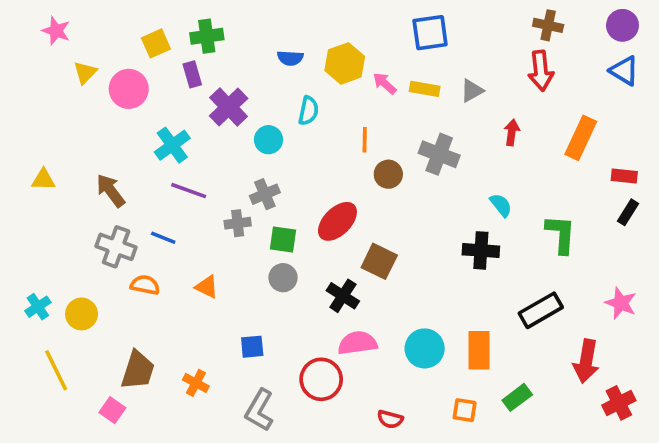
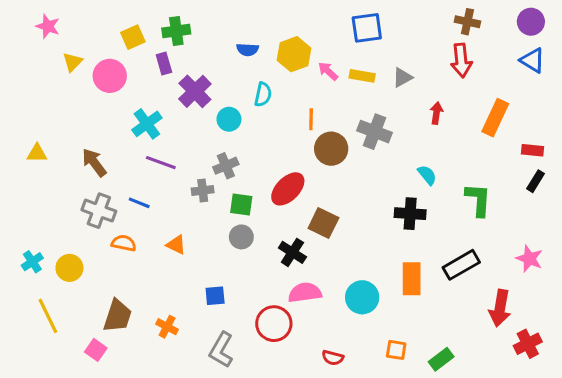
brown circle: (388, 174) -> (331, 149), size x1.4
orange rectangle: (479, 350) -> (412, 279), moved
green rectangle: (517, 397) -> (441, 359), moved

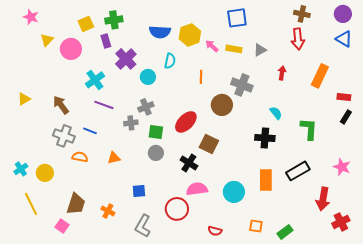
blue semicircle: (248, 50) -> (160, 32), size x1.5
brown circle: (331, 149) -> (222, 105), moved
yellow triangle: (37, 153) -> (24, 99), turned -32
orange triangle: (176, 245) -> (114, 158), turned -40

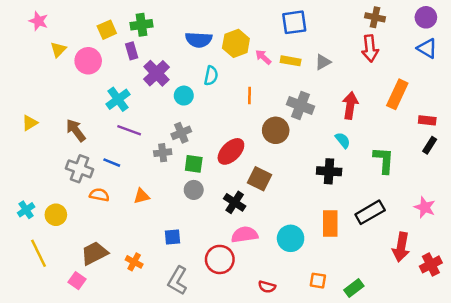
red arrow: (282, 73) -> (350, 105), moved, size x1.5
brown trapezoid: (76, 204) -> (94, 253), turned -135
red cross: (341, 222) -> (431, 264), moved

